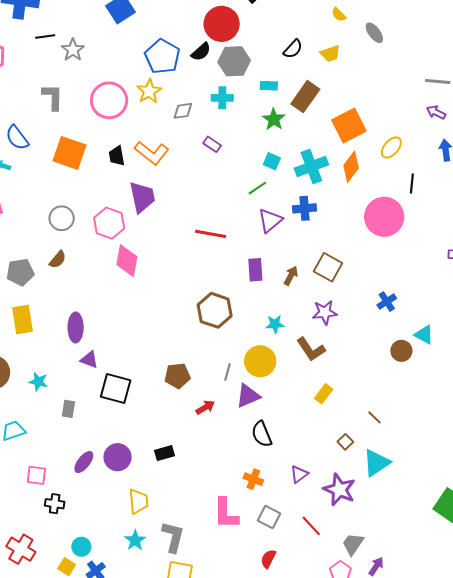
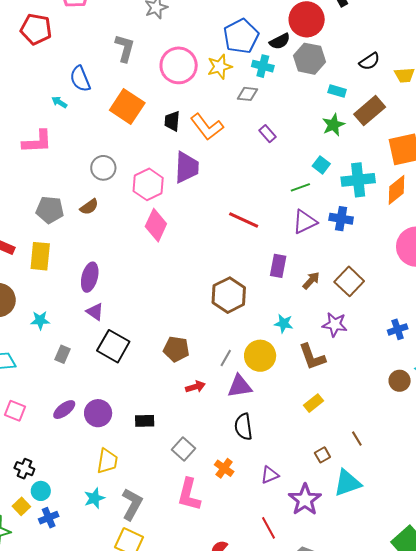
cyan cross: (222, 98) -> (263, 66), moved
cyan star: (38, 382) -> (40, 320), turned -30
black cross: (55, 504) -> (24, 469), moved
gray square: (269, 517) -> (183, 449), moved

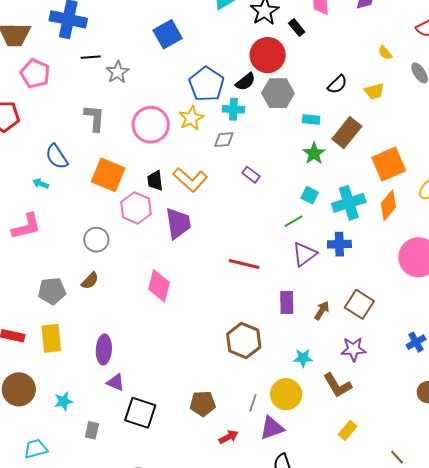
pink hexagon: (148, 184) -> (136, 208), moved

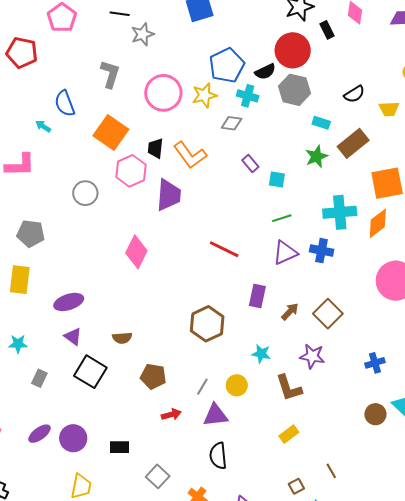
cyan square: (310, 195) -> (277, 179), moved, turned -30
brown semicircle: (90, 281) -> (122, 338), moved, turned 30
purple ellipse: (104, 349) -> (69, 302), turned 56
yellow circle: (286, 394) -> (237, 385), size x0.7

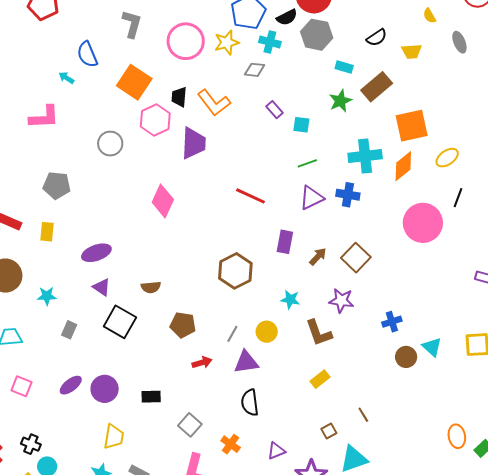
yellow rectangle: (20, 280) -> (47, 232), size x0.7
blue cross: (375, 363) -> (392, 322), moved

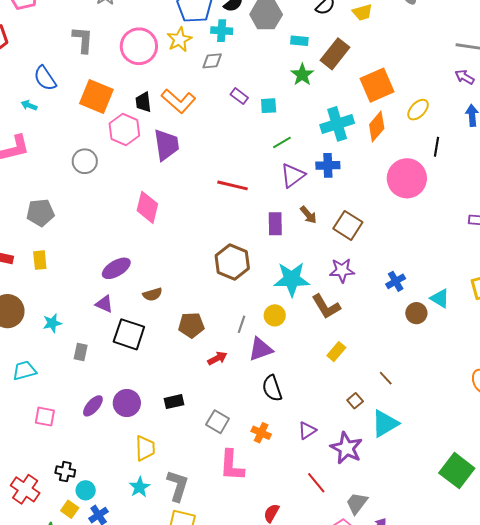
purple ellipse: (96, 253) -> (116, 268), moved
brown arrow: (318, 257) -> (308, 215), moved, turned 108
cyan star: (290, 299) -> (292, 279), size x1.8

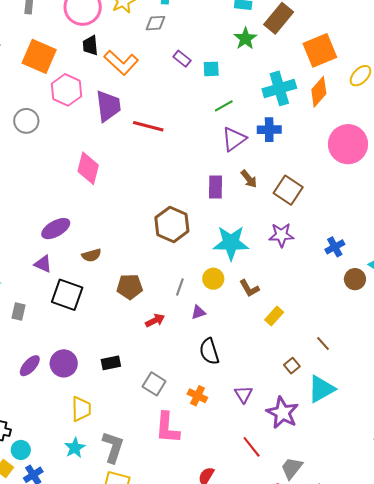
black trapezoid: (143, 102) -> (90, 45), moved
red line: (233, 185) -> (148, 126), moved
brown L-shape: (326, 306) -> (249, 288), moved, size x0.7
purple triangle: (261, 349) -> (198, 312), size x0.6
purple triangle: (307, 430) -> (243, 394), turned -30

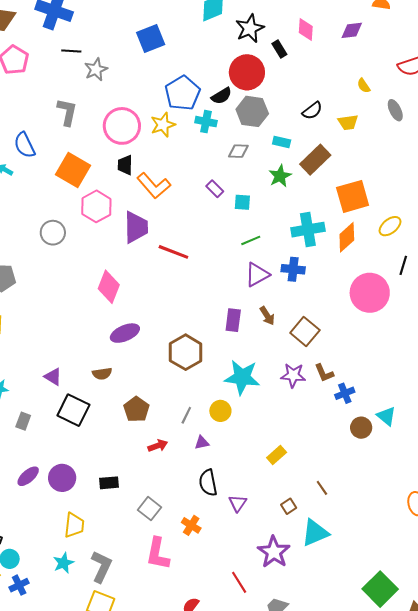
gray diamond: (155, 23) -> (238, 151), moved
purple ellipse: (56, 229) -> (125, 333), moved
brown pentagon: (130, 287) -> (136, 409), turned 30
brown L-shape: (249, 288) -> (324, 373), moved
purple triangle: (243, 394) -> (238, 503), moved

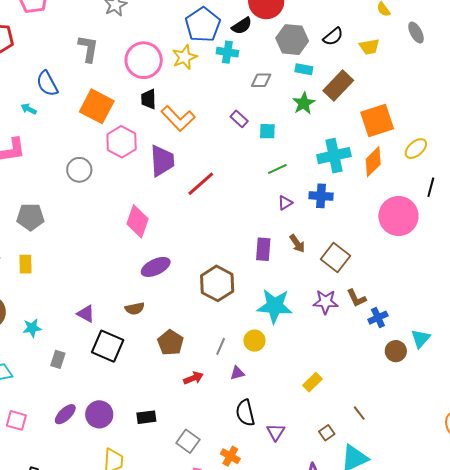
gray hexagon: (252, 111) -> (292, 40), moved
red line: (173, 252) -> (201, 184), turned -60
purple triangle: (257, 275) -> (285, 203), size x0.6
cyan triangle: (386, 416) -> (420, 339), turned 35

